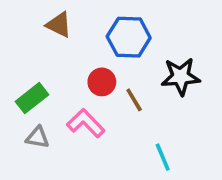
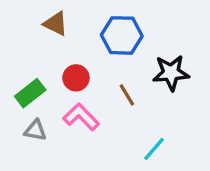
red circle: (102, 82) -> (76, 78), moved
cyan line: (163, 157) -> (154, 149), turned 64

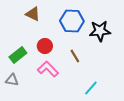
black star: (171, 73) -> (100, 31), moved
gray triangle: (35, 130) -> (12, 80), moved

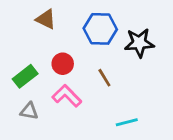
gray triangle: (12, 80) -> (29, 111), moved
cyan line: (91, 88) -> (127, 122), turned 35

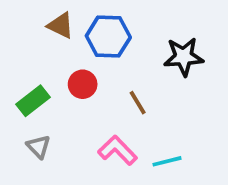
blue hexagon: (100, 29) -> (108, 37), moved
pink L-shape: (67, 96) -> (117, 150), moved
gray triangle: (29, 111) -> (39, 147), turned 36

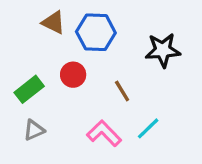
gray triangle: (39, 147) -> (34, 130), turned 50
cyan line: (167, 161) -> (148, 128), moved, turned -30

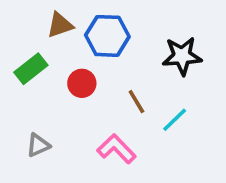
brown triangle: (54, 22) -> (60, 25), turned -45
green rectangle: (29, 89) -> (31, 69), moved
cyan line: (148, 128) -> (175, 120), moved

